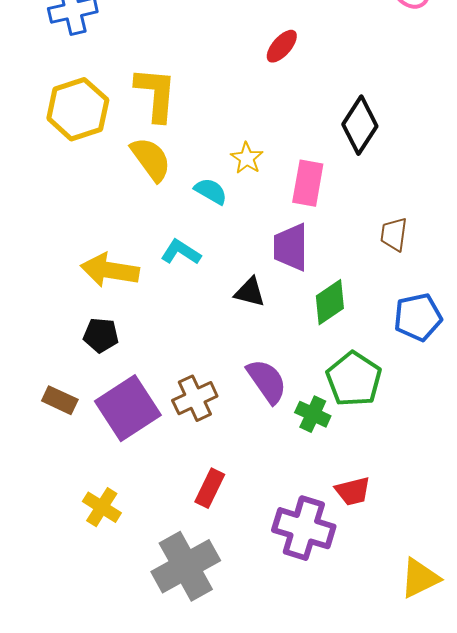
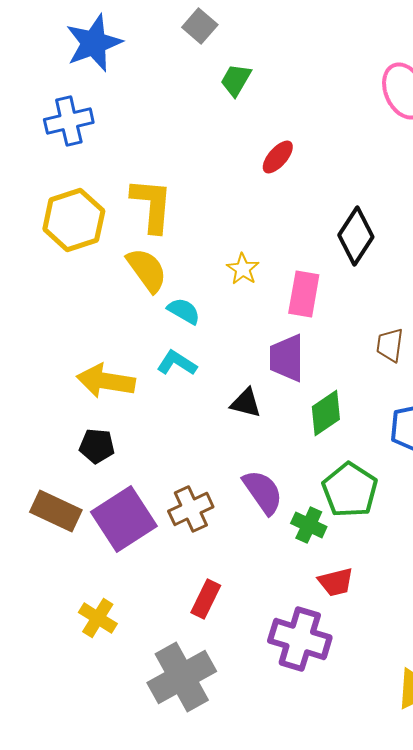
cyan semicircle: (211, 191) -> (184, 311), moved
brown rectangle: (60, 400) -> (56, 511), size x1.4
red trapezoid: (353, 491) -> (336, 582), moved

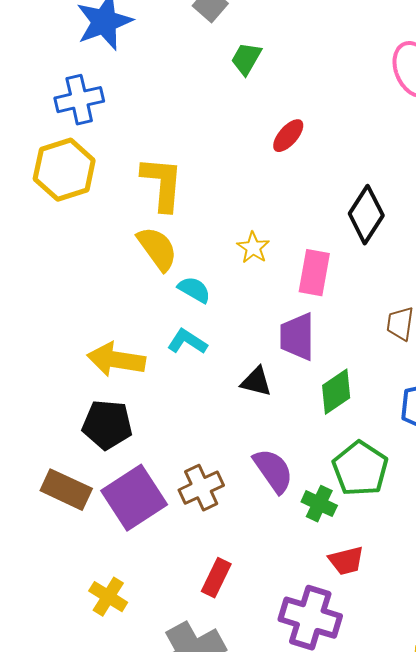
yellow hexagon: (74, 220) -> (64, 170), moved
black pentagon: (97, 446) -> (107, 425), size x1.4

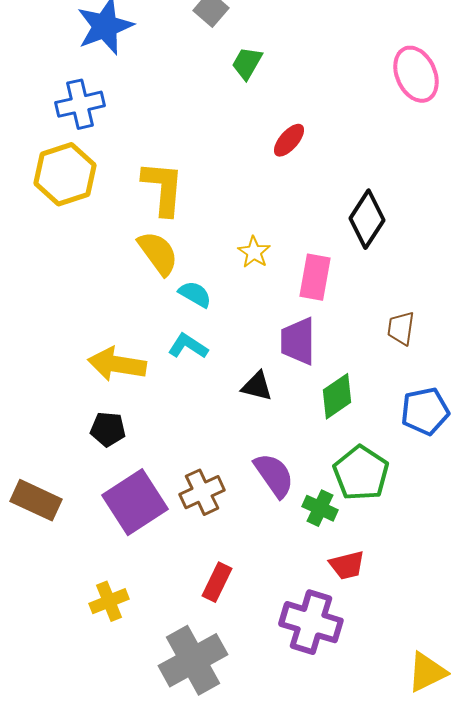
black pentagon: (107, 425) -> (108, 429), size x0.7
brown rectangle: (66, 490) -> (36, 500), moved
yellow cross: (108, 597) -> (109, 601), turned 36

